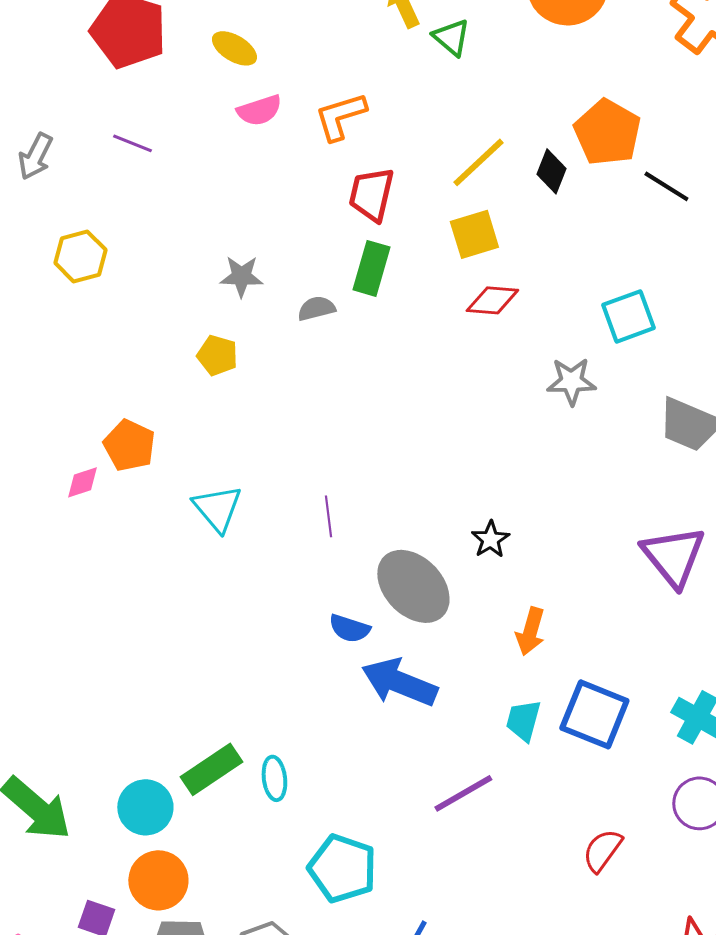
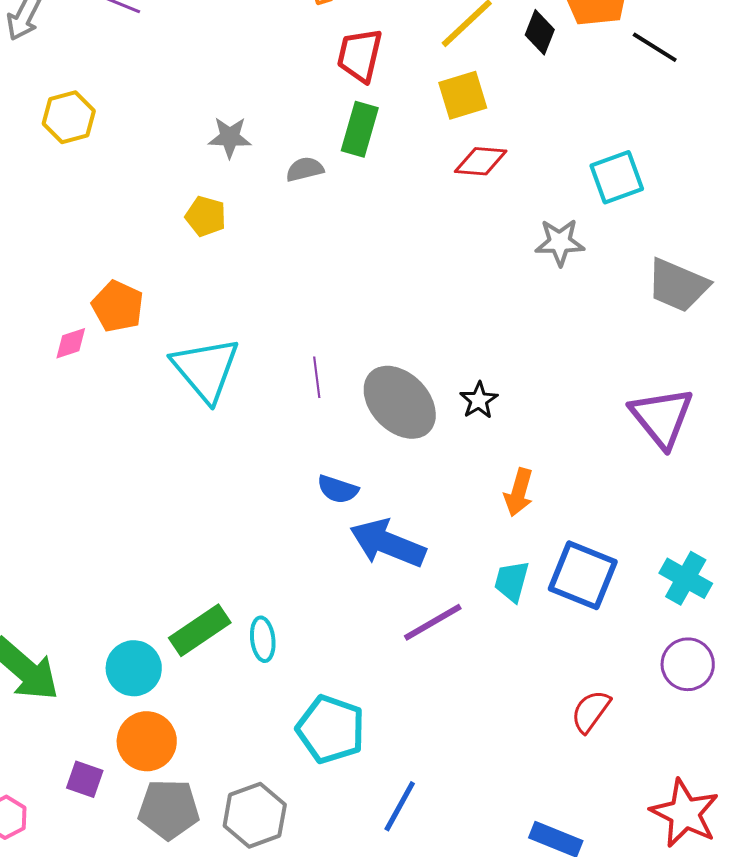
cyan triangle: (217, 508) -> (206, 369), size x1.4
gray ellipse: (413, 586) -> (400, 402), moved
purple line: (463, 793) -> (433, 622), moved

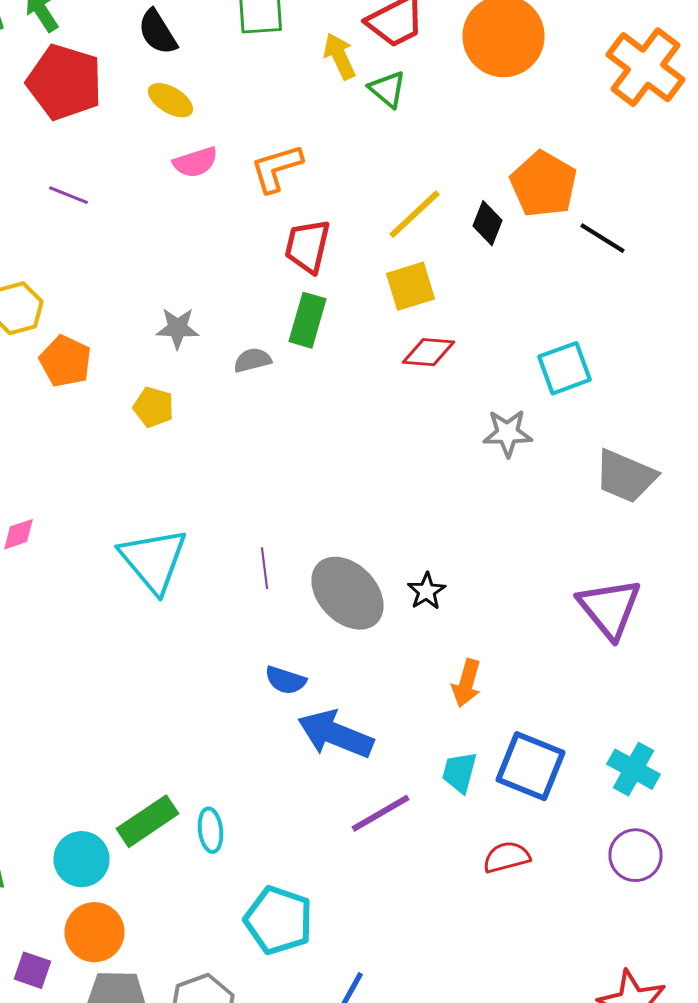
orange pentagon: (118, 306) -> (66, 361), moved
red semicircle: (591, 711) -> (506, 857), moved, turned 39

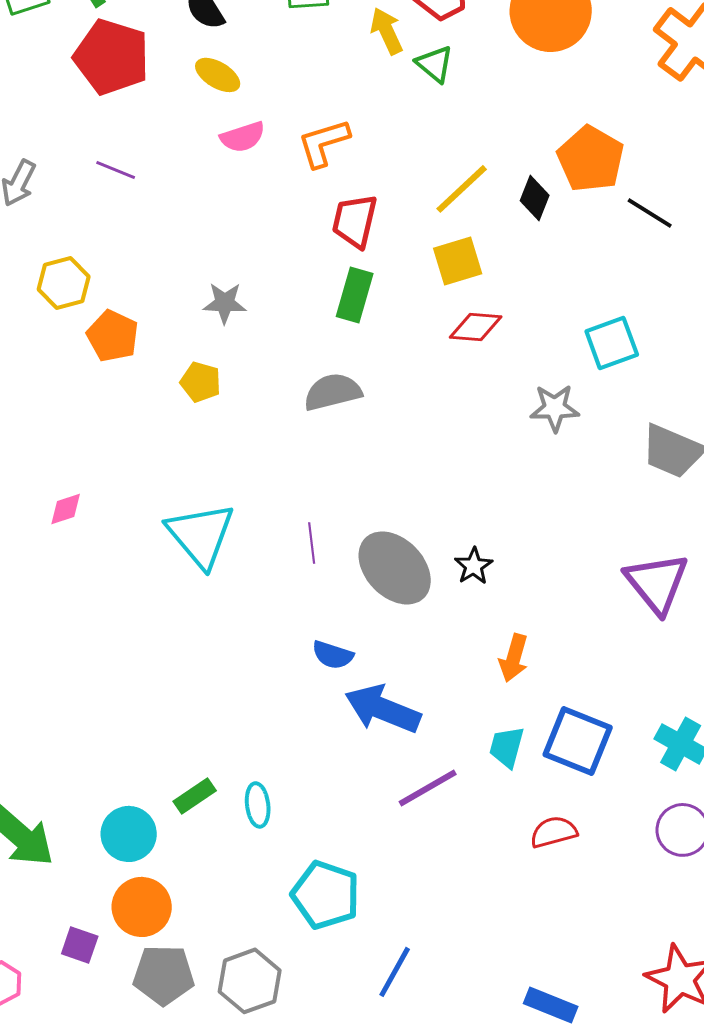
gray semicircle: (252, 360) -> (333, 392), moved, size x1.5
green rectangle: (148, 821) -> (195, 796), size x0.7

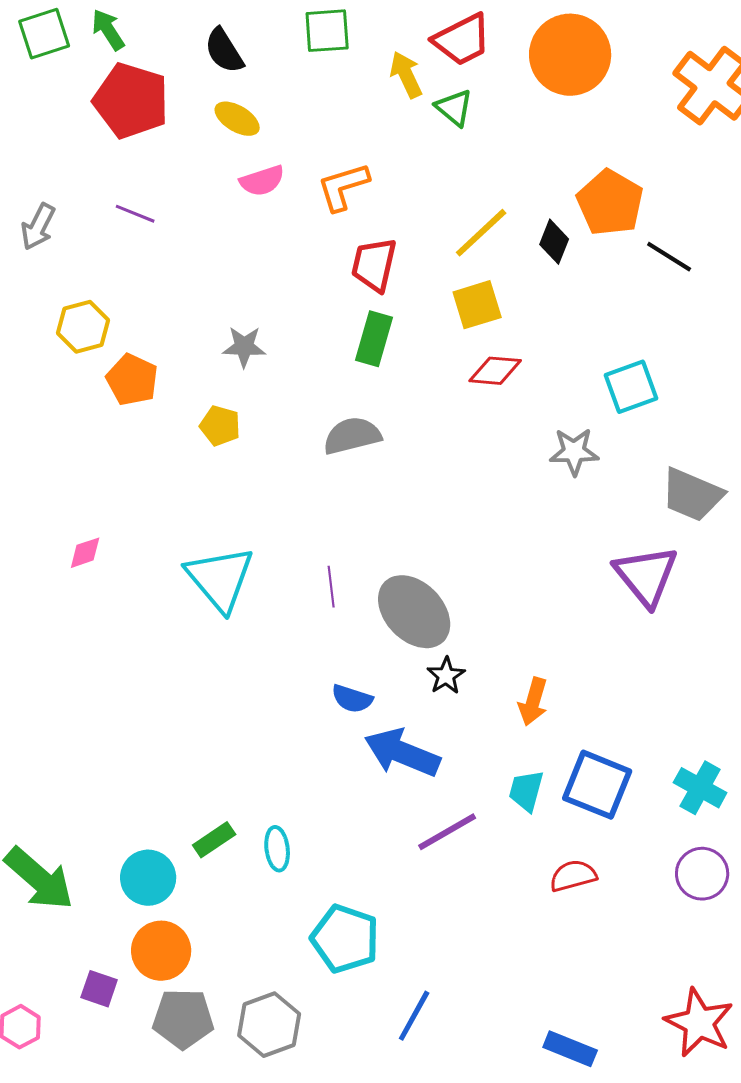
black star: (474, 566) -> (446, 676), moved
purple triangle: (657, 583) -> (646, 576), moved

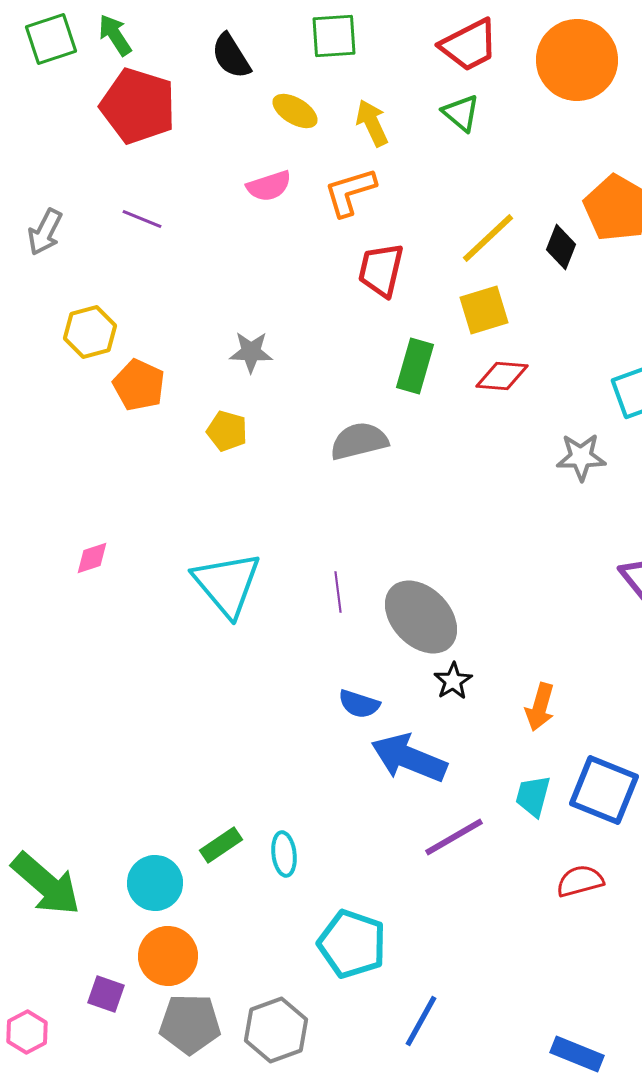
yellow arrow: (406, 75) -> (372, 123), moved
yellow ellipse: (237, 119) -> (295, 111), moved
green rectangle: (374, 339) -> (415, 366), moved

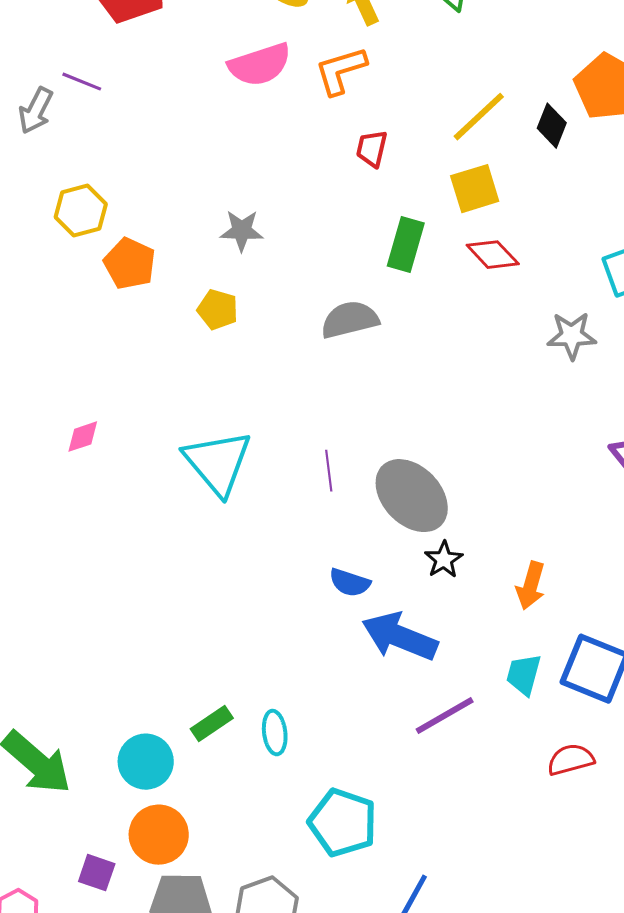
pink semicircle: (269, 186) -> (260, 65), size x1.4
purple line: (142, 219) -> (82, 82), moved
red trapezoid: (381, 270) -> (372, 149), size x0.7
red diamond: (502, 376) -> (493, 255), turned 42

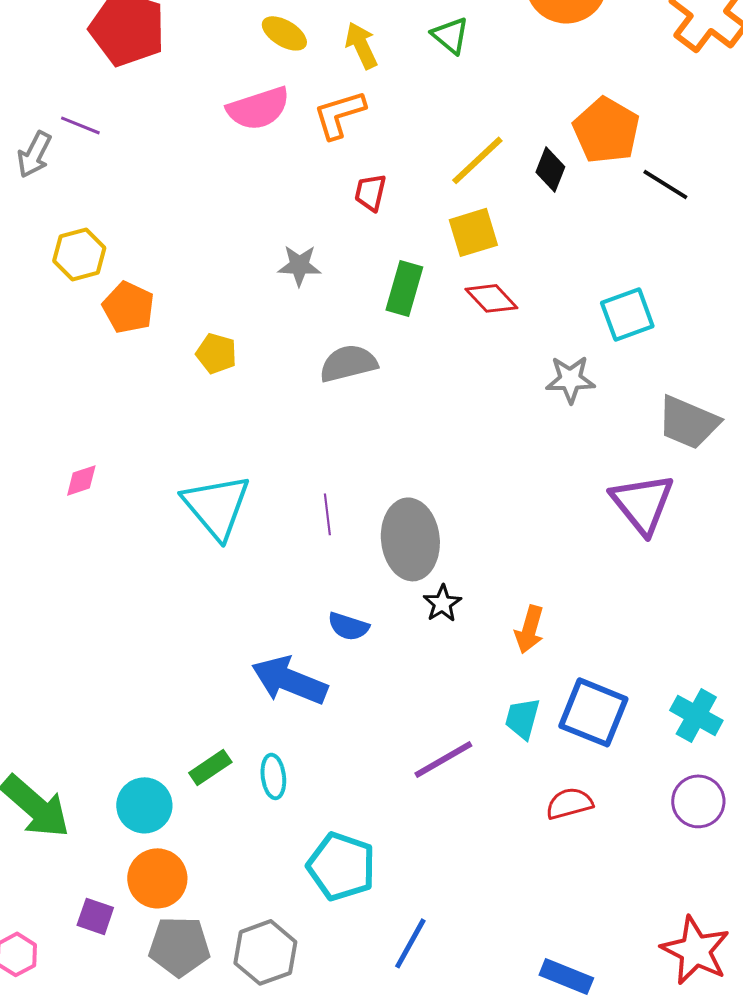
gray star: (242, 231) -> (299, 265), moved
gray ellipse: (412, 496) -> (410, 539), turned 38
blue arrow: (400, 637) -> (289, 680), moved

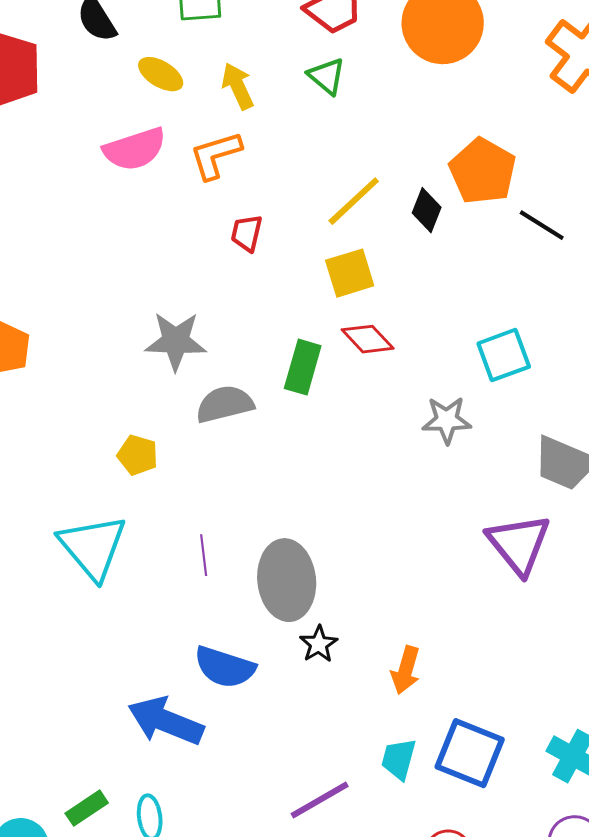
gray star: (299, 265) -> (176, 341), moved, size x1.4
green rectangle: (404, 288) -> (303, 367), moved
yellow pentagon: (216, 353) -> (138, 455), moved
blue semicircle: (348, 626) -> (225, 667), size x1.5

